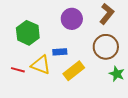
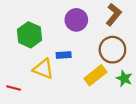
red line: (18, 70) -> (14, 88), moved
yellow rectangle: (74, 71) -> (95, 75), moved

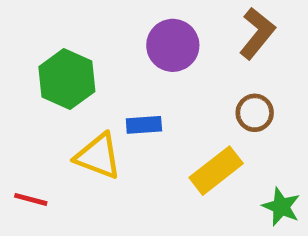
brown circle: (112, 50) -> (255, 113), size x0.6
green star: (124, 78) -> (281, 207), moved

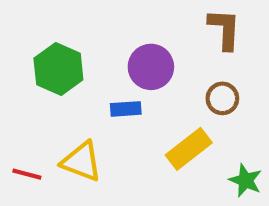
brown L-shape: (257, 33) -> (224, 29), turned -36
purple circle: (173, 45) -> (151, 67), moved
yellow triangle: (98, 156) -> (82, 161), moved

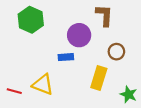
brown L-shape: (224, 29) -> (104, 15), moved
green hexagon: (58, 69) -> (31, 20), moved
yellow rectangle: (189, 149) -> (99, 78), turned -35

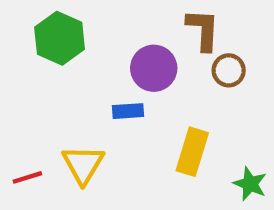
brown circle: (116, 52) -> (229, 70), moved
yellow triangle: (43, 85) -> (83, 165), turned 40
red line: (14, 91) -> (27, 177), turned -32

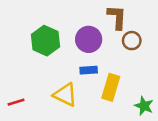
green hexagon: (60, 38) -> (46, 41), moved
blue rectangle: (128, 111) -> (89, 70), moved
yellow triangle: (83, 165) -> (65, 95), moved, turned -35

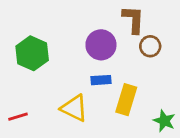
green hexagon: (46, 41) -> (32, 53), moved

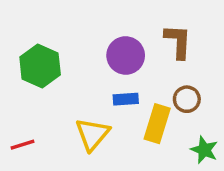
brown L-shape: (133, 20) -> (178, 42), moved
brown circle: (150, 46) -> (187, 99), moved
yellow triangle: (74, 108) -> (92, 134), turned 44

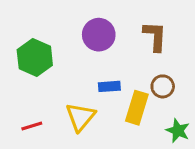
purple circle: (126, 55) -> (99, 35), moved
red line: (23, 145) -> (32, 126), moved

